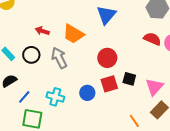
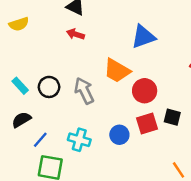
blue triangle: (106, 15) -> (143, 37), turned 30
red arrow: (42, 31) -> (75, 34), moved
orange trapezoid: (73, 34) -> (117, 71), moved

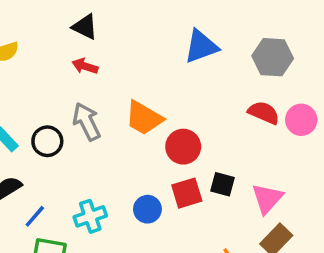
blue triangle: (143, 37) -> (201, 46), moved
gray arrow: (84, 91) -> (87, 122), moved
cyan cross: (79, 140) -> (90, 216), turned -35

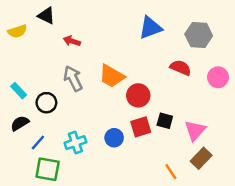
black triangle: (85, 27) -> (46, 16), moved
red semicircle: (264, 113) -> (181, 68), moved
black circle: (47, 141) -> (46, 103), moved

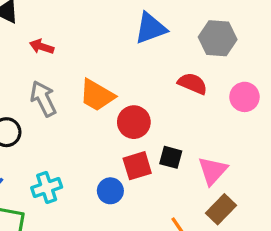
blue circle: (114, 138) -> (110, 191), moved

